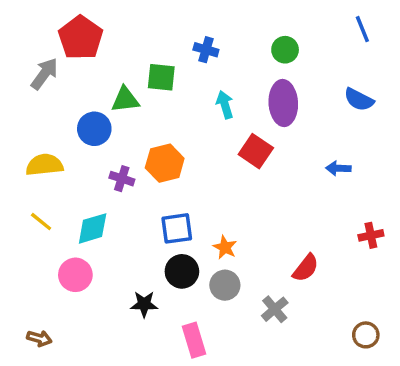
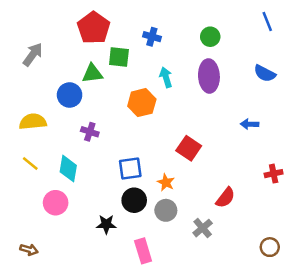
red pentagon: (81, 38) -> (94, 28), moved
red square: (256, 151) -> (189, 148), moved
orange hexagon: (165, 163) -> (142, 103), moved
cyan diamond: (93, 228) -> (68, 169), turned -64

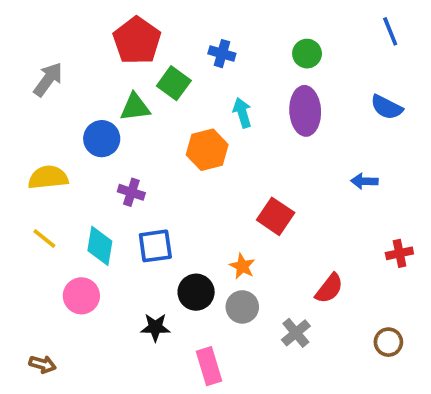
green square: (119, 57) -> (174, 83), turned 30
blue square: (130, 169) -> (155, 246), moved
brown circle: (270, 247) -> (388, 342), moved

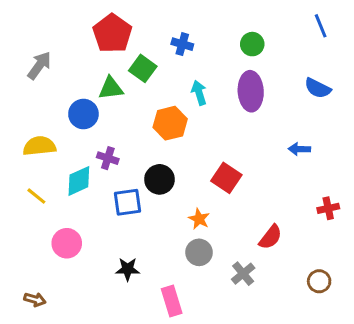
cyan diamond: (100, 246) -> (79, 181), moved, turned 56
black circle: (196, 292) -> (159, 179), moved

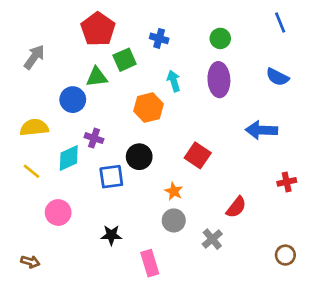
green square: (143, 68) -> (125, 60), turned 30
blue arrow: (299, 149) -> (261, 130), size x1.6
brown circle: (319, 281) -> (285, 255), moved

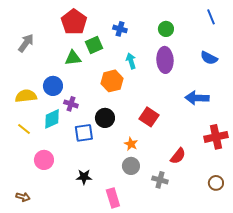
blue circle: (73, 100) -> (53, 86), moved
red cross: (287, 182) -> (216, 137), size x1.6
gray cross: (212, 239) -> (160, 180), turned -35
brown circle: (285, 255) -> (216, 183), moved

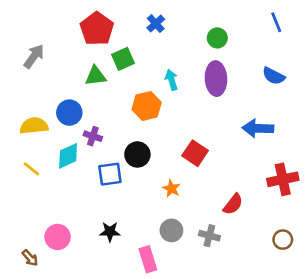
blue cross: (120, 29) -> (156, 24), moved, turned 32
pink circle: (44, 160) -> (58, 237), moved
gray circle: (131, 166) -> (171, 230), moved
brown arrow: (23, 197) -> (30, 258), turned 32

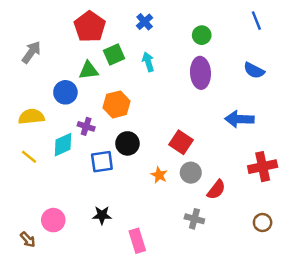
cyan arrow: (171, 80) -> (148, 62), moved
orange hexagon: (147, 106) -> (117, 104), moved
blue circle: (69, 113) -> (65, 92), moved
gray circle: (171, 230) -> (191, 173), moved

